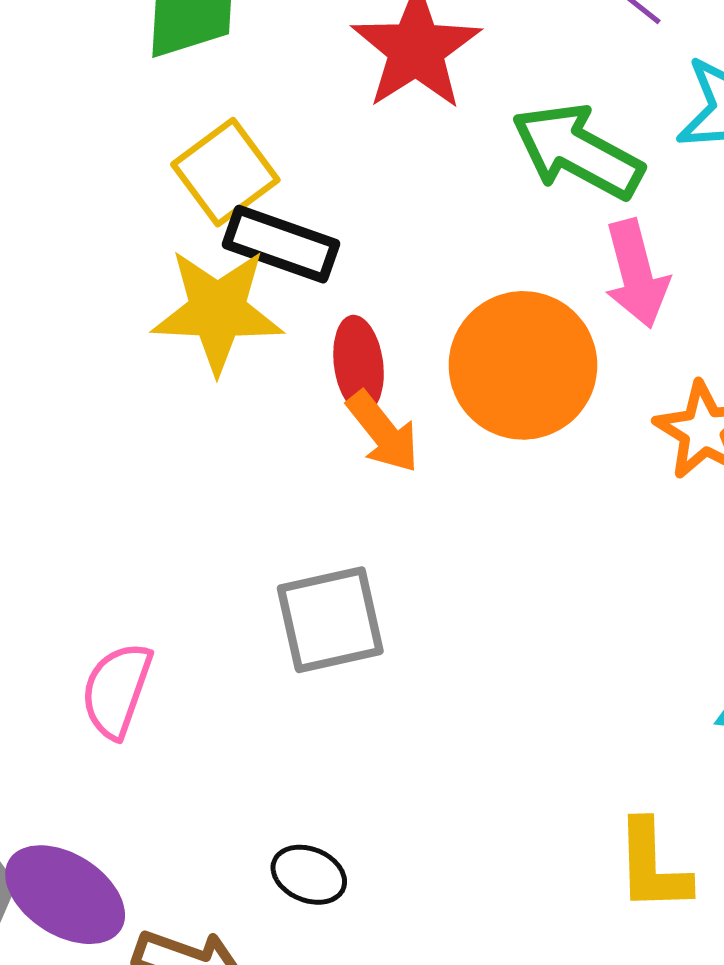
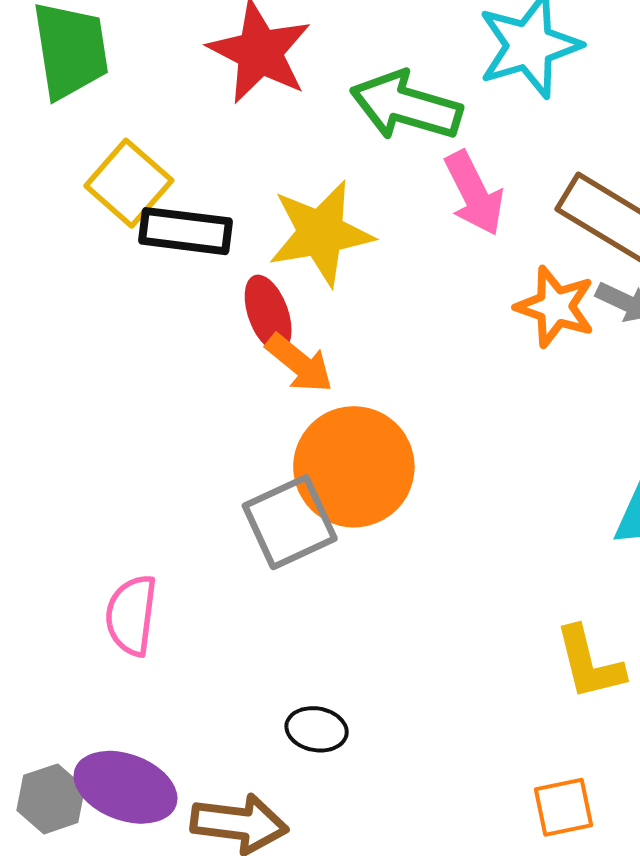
yellow star: (217, 311) -> (321, 233), moved
orange circle: (523, 365) -> (354, 467), moved

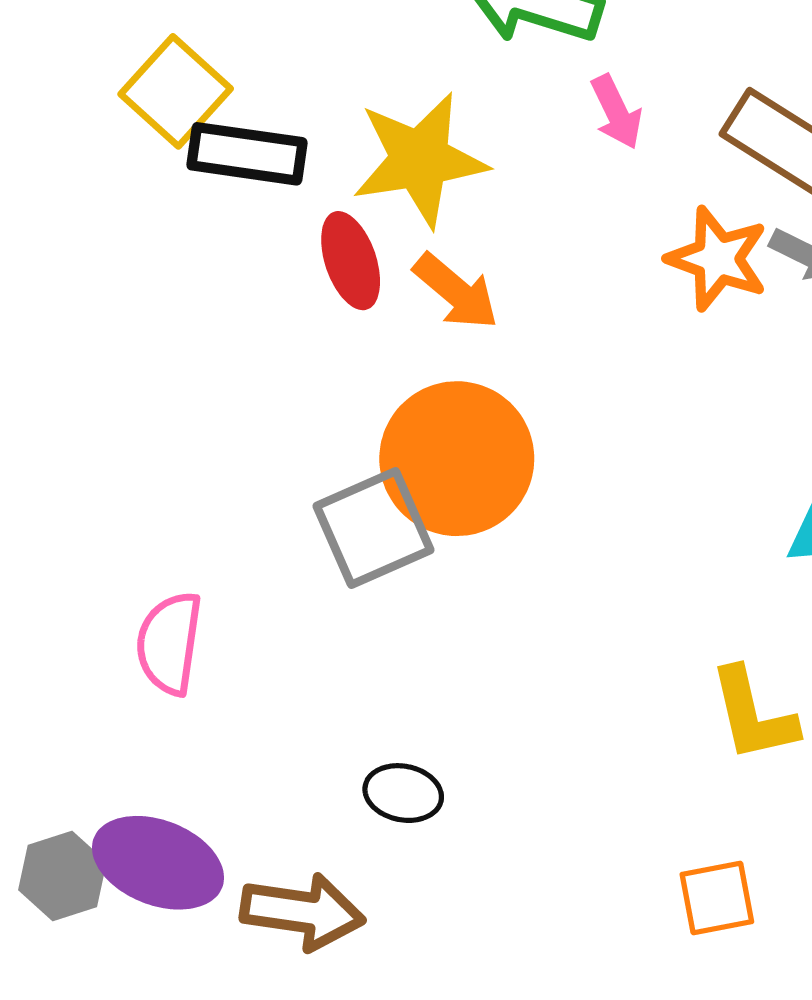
pink arrow: (474, 193) -> (616, 112), size x0.7
orange arrow: (299, 363) -> (456, 292), moved

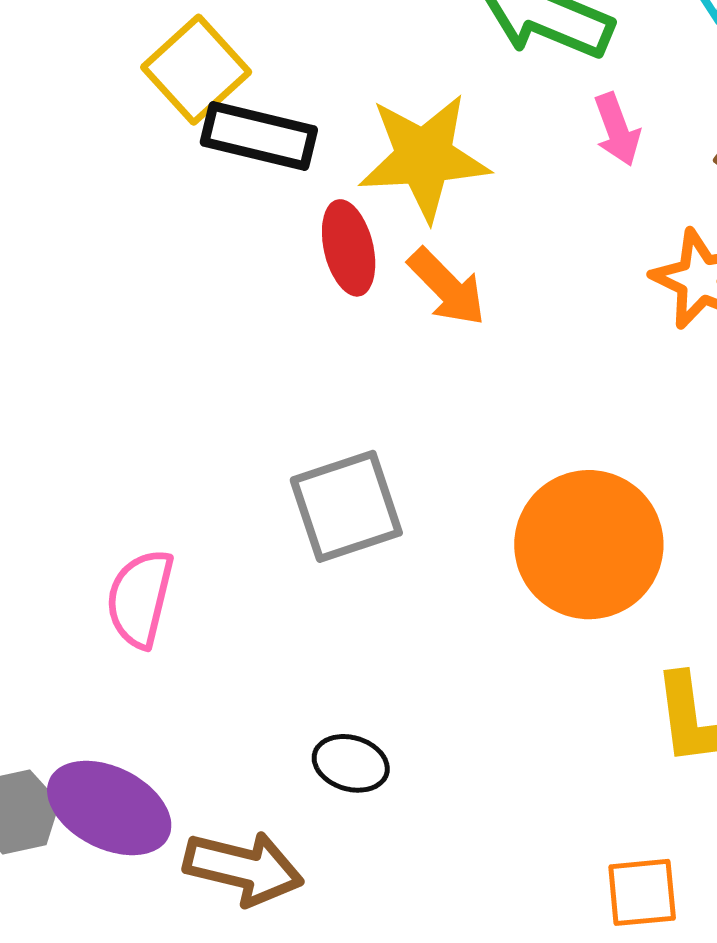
orange circle: (457, 459) -> (589, 545), moved

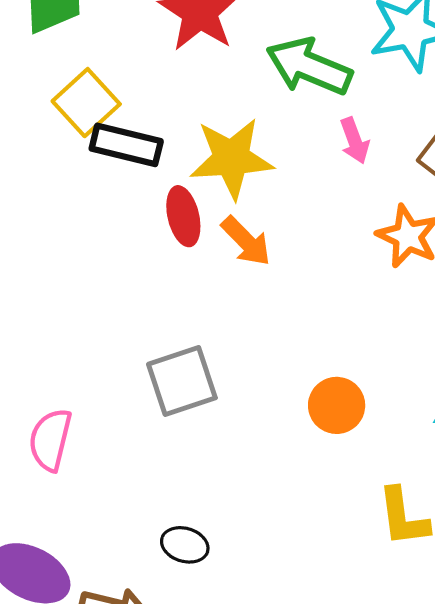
orange circle: (589, 545) -> (337, 405), size x0.6

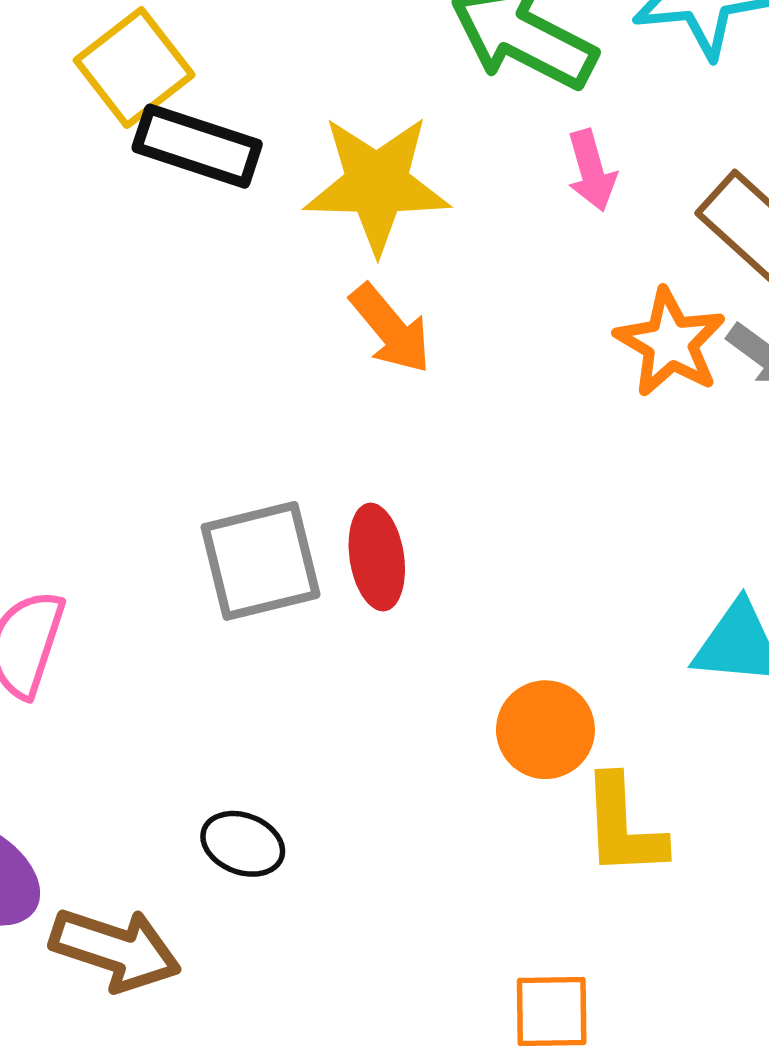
red ellipse: (183, 216) -> (377, 557), moved
orange circle: (337, 405) -> (545, 730), moved

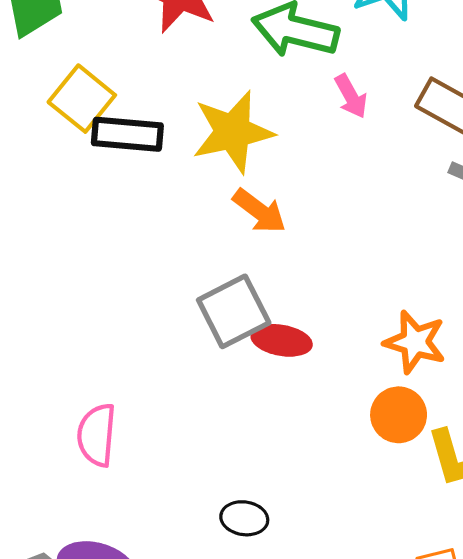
orange star: (670, 343) -> (415, 342), moved
red ellipse: (377, 557) -> (282, 340), turned -58
gray square: (261, 561) -> (234, 311), moved

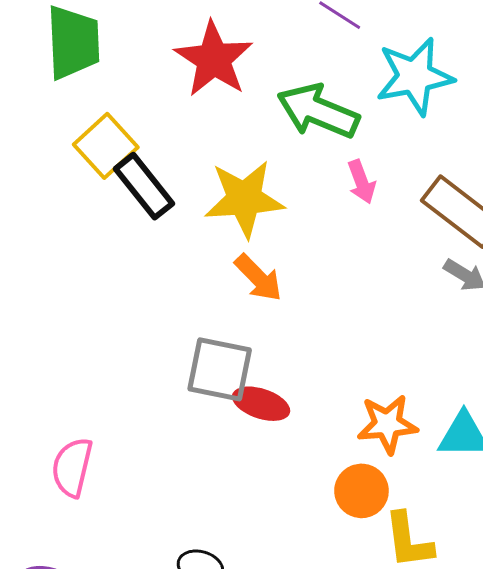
black rectangle: (127, 134) -> (144, 186), turned 38
gray square: (234, 311) -> (220, 369), turned 30
orange star: (415, 342) -> (387, 424), turned -30

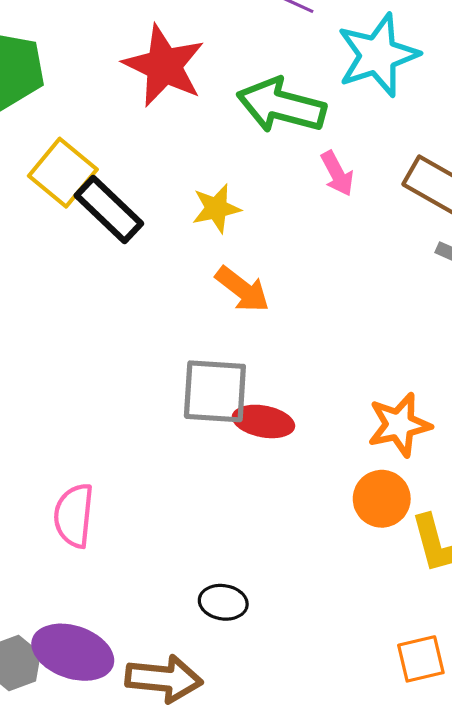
yellow star: (244, 199) -> (216, 208), size x0.6

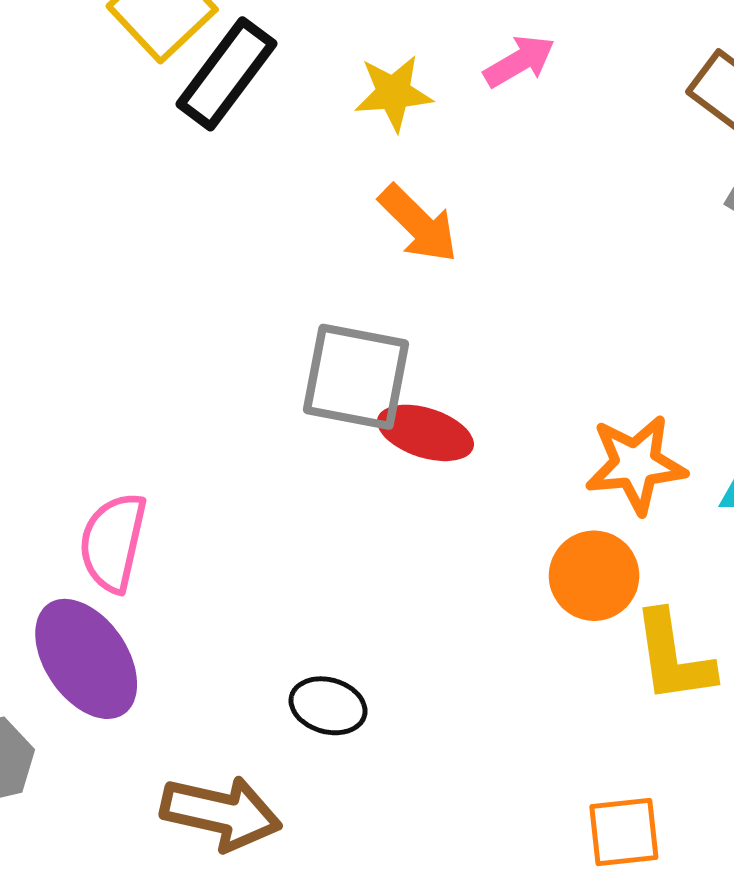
pink arrow: (337, 174) -> (519, 61), moved, turned -99
black rectangle: (109, 209) -> (226, 74), turned 76
purple ellipse: (73, 652) -> (86, 659), moved, turned 30

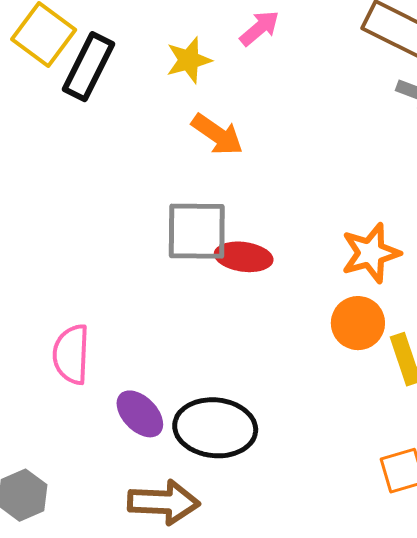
purple ellipse: (86, 659) -> (140, 414), moved, size x0.7
black ellipse: (328, 706) -> (215, 428), size x1.8

